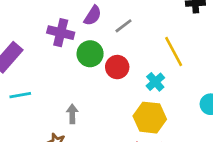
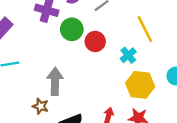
gray arrow: (72, 114) -> (55, 81), size x1.6
yellow hexagon: (150, 118) -> (140, 85), moved

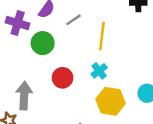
yellow line: (145, 29) -> (102, 36), moved, turned 32
red circle: (95, 41) -> (63, 78), moved

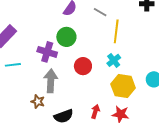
gray line: (74, 20) -> (100, 12), moved, turned 64
purple cross: (18, 23) -> (47, 52), moved

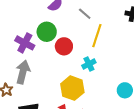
red circle: (83, 66) -> (64, 46), moved
yellow hexagon: (123, 86) -> (72, 88), moved

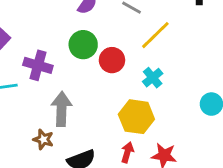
yellow line: (97, 36) -> (155, 35), turned 40
purple cross: (25, 43) -> (38, 65), moved

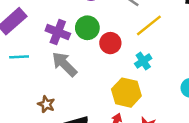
purple cross: (38, 65) -> (58, 32), moved
gray arrow: (62, 109) -> (64, 64), moved, turned -52

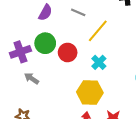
purple cross: (58, 32) -> (20, 52), turned -30
gray arrow: (64, 64) -> (32, 78), size x0.6

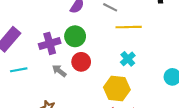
yellow line: (98, 31) -> (129, 27), turned 45
red circle: (68, 52) -> (81, 62), moved

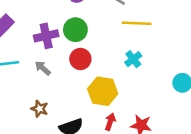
gray arrow: (59, 71) -> (43, 68), moved
yellow hexagon: (117, 88) -> (103, 91), moved

